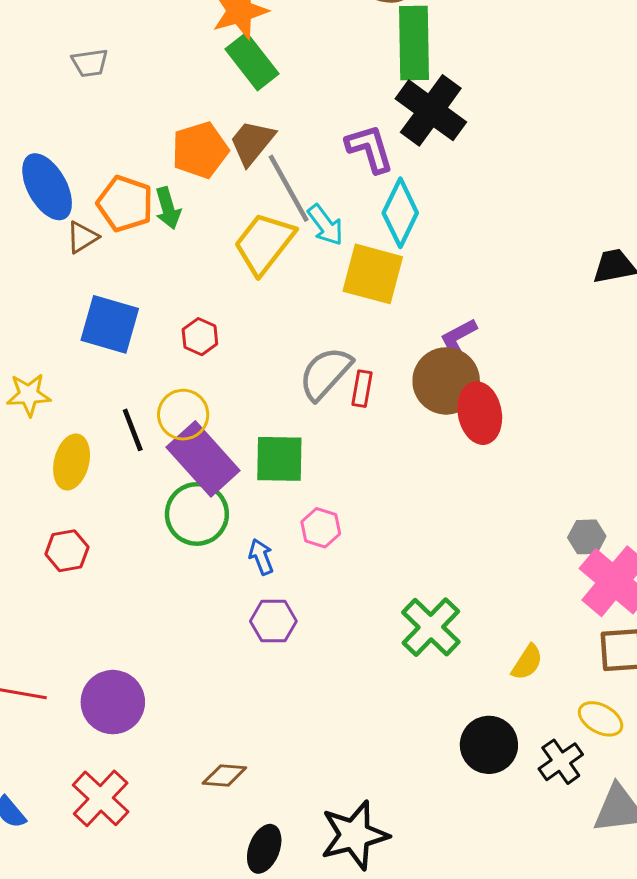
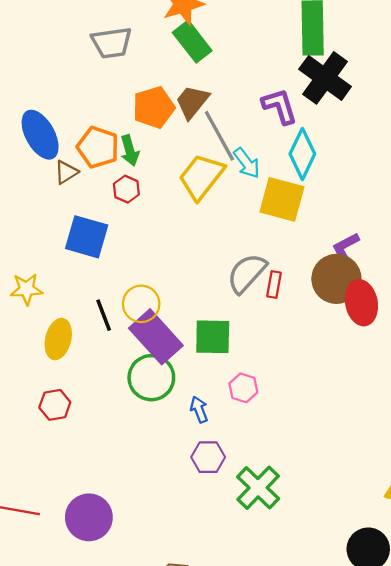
gray trapezoid: (90, 63) -> (112, 43), moved, size x1.5
red hexagon: (200, 337) -> (126, 189), moved
green cross: (431, 627) -> (258, 488), moved

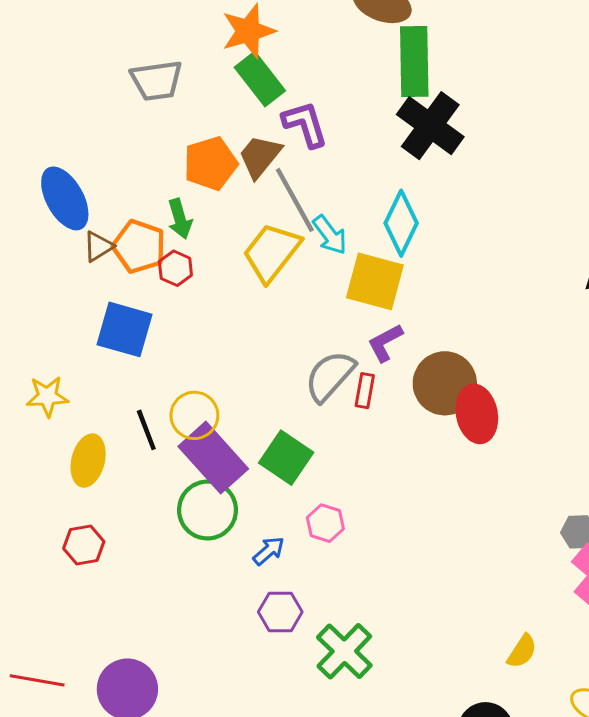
purple L-shape: (280, 106) -> (305, 124), moved
orange pentagon: (98, 147) -> (139, 246), moved
purple L-shape: (346, 247) -> (385, 343), moved
green square: (213, 337) -> (286, 458), turned 33
blue arrow: (199, 409) -> (269, 551), turned 70

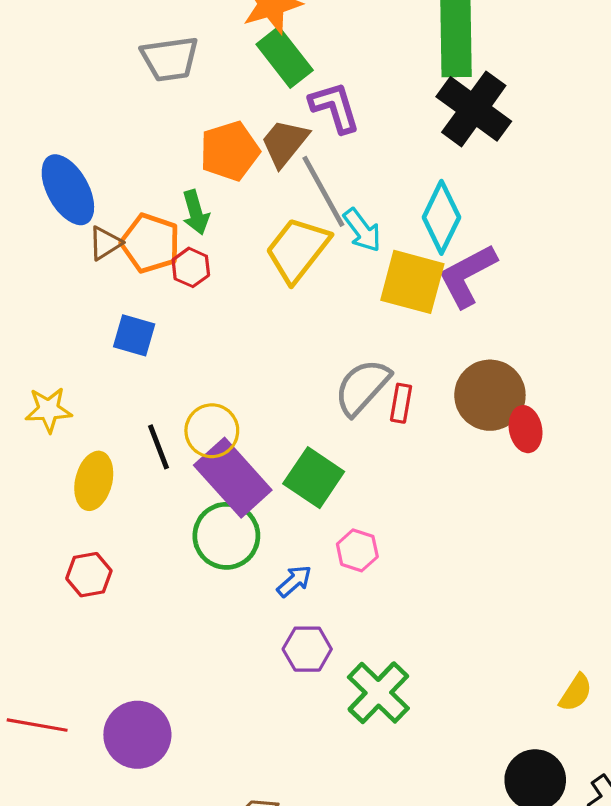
blue square: (124, 329) -> (134, 335), size x0.7
purple L-shape: (385, 343) -> (467, 275), moved, size x1.5
red ellipse: (477, 414) -> (526, 429), size x0.7

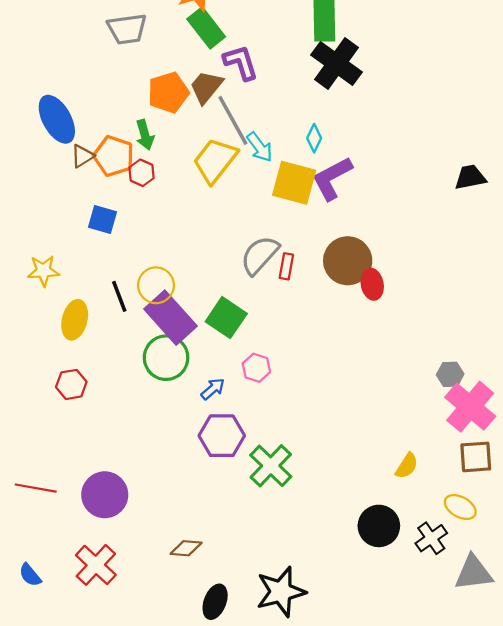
cyan diamond: (441, 217) -> (314, 138), size x0.6
purple hexagon: (307, 649) -> (222, 436), size x1.4

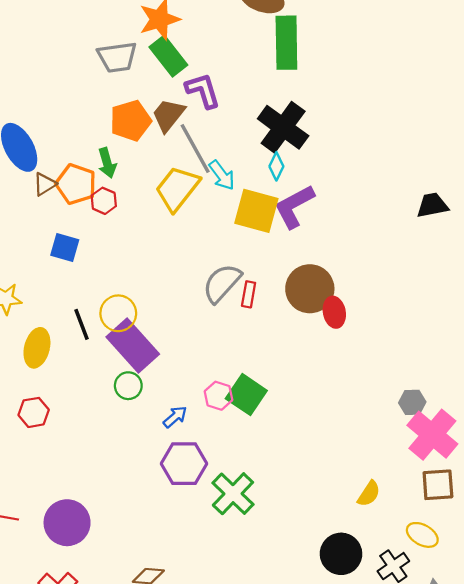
gray trapezoid: (127, 29) -> (117, 57), moved
black cross: (337, 64) -> (283, 127), moved
green square: (226, 318) -> (246, 395), moved
green circle: (166, 358) -> (128, 386), size x0.6

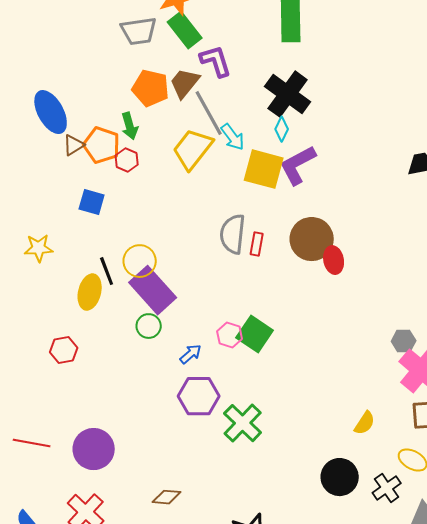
orange pentagon: (131, 121) -> (151, 88), turned 30
gray semicircle: (222, 283) -> (233, 234), turned -36
yellow ellipse: (37, 348) -> (90, 292), moved

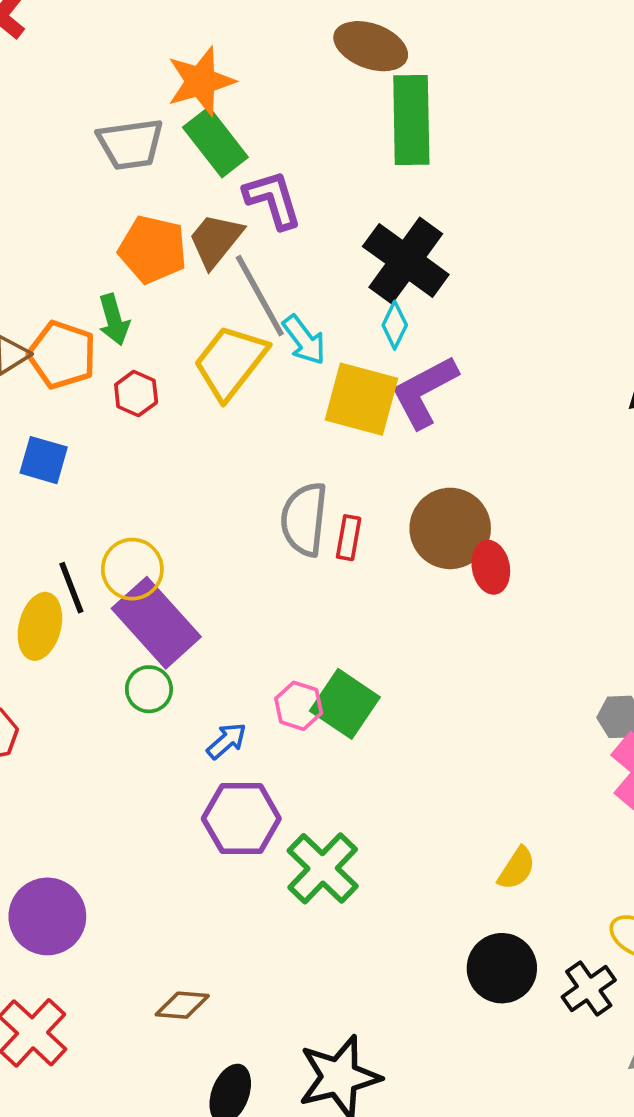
red hexagon: (127, 160) -> (136, 394), moved
yellow semicircle: (365, 423) -> (517, 868), moved

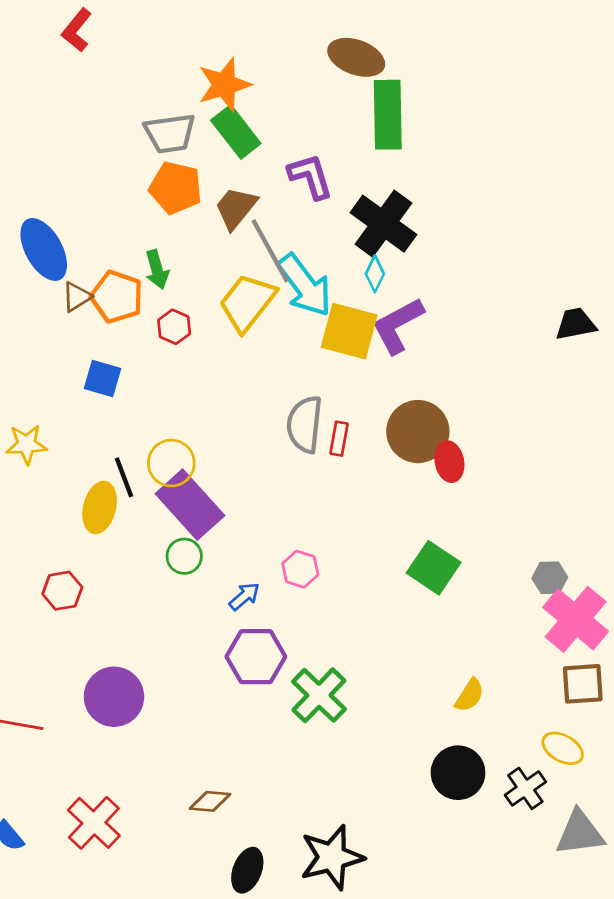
purple L-shape: (273, 200) -> (310, 176), moved
orange pentagon: (153, 249) -> (176, 188), moved
cyan arrow: (304, 340) -> (305, 285), size x1.6
green square: (345, 704) -> (434, 568), moved
purple circle: (47, 916) -> (114, 697), moved

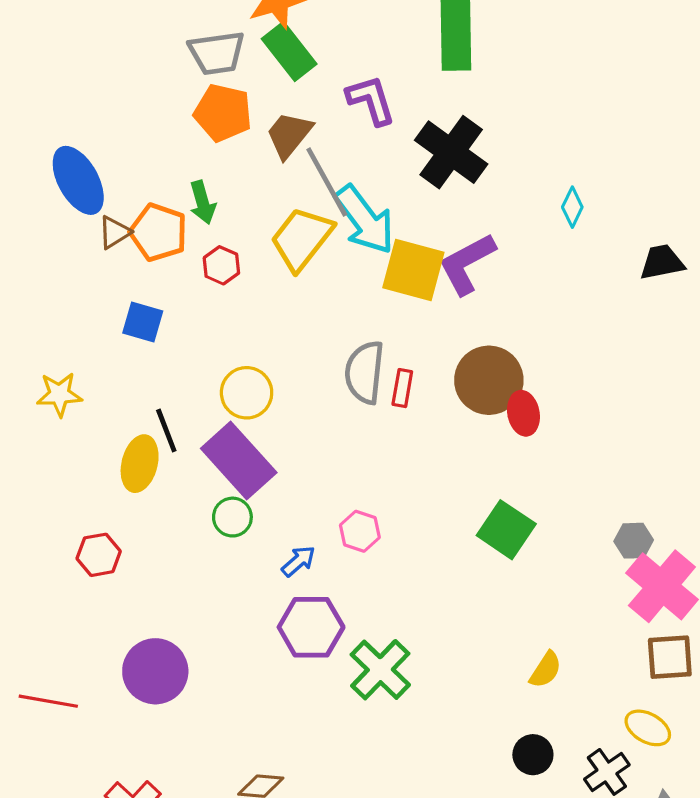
cyan diamond: (375, 274) -> (572, 207), moved
yellow circle: (171, 463) -> (247, 393), moved
black circle: (458, 773) -> (533, 755), size x0.7

